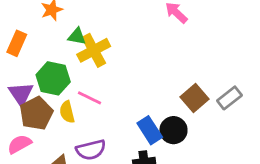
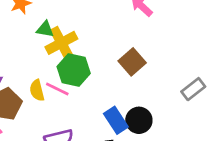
green hexagon: (53, 78) -> (74, 70), moved
brown square: (194, 98) -> (132, 62), moved
yellow semicircle: (67, 112) -> (37, 90), moved

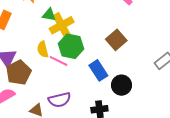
yellow semicircle: (37, 90) -> (43, 49), moved
blue rectangle: (116, 120) -> (98, 70), moved

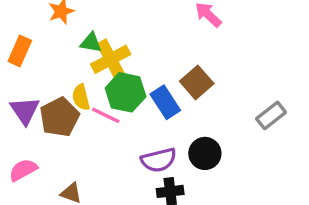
blue rectangle: (98, 70) -> (165, 102), moved
brown pentagon: (19, 72) -> (59, 117), moved
purple semicircle: (60, 100) -> (159, 160), moved

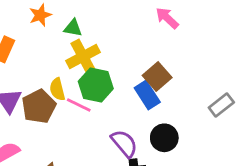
green triangle: (91, 43) -> (73, 28), moved
blue rectangle: (165, 102) -> (147, 95), moved
purple semicircle: (159, 160) -> (124, 143), turned -116

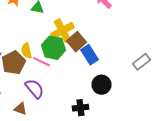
yellow cross: (83, 56) -> (62, 31), moved
brown square: (157, 76) -> (76, 42), moved
purple semicircle: (124, 143) -> (34, 89), moved

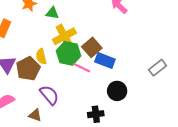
yellow cross: (62, 31) -> (64, 36), moved
blue rectangle: (89, 55) -> (105, 61), turned -36
pink line: (41, 62) -> (82, 68), moved

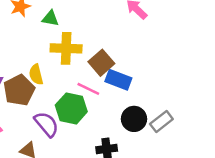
yellow cross: (64, 36) -> (66, 48), turned 30
green hexagon: (69, 53) -> (71, 108), moved
gray rectangle: (158, 68) -> (161, 122), moved

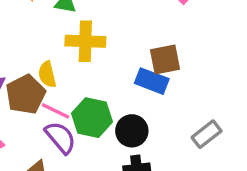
brown square: (101, 63) -> (165, 59), moved, turned 30
pink line: (88, 89) -> (55, 111), moved
black circle: (134, 119) -> (132, 131), moved

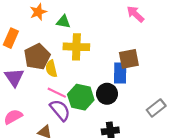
blue rectangle: (152, 81) -> (120, 73), turned 70
brown pentagon: (26, 94) -> (37, 57), moved
black circle: (132, 131) -> (107, 94), moved

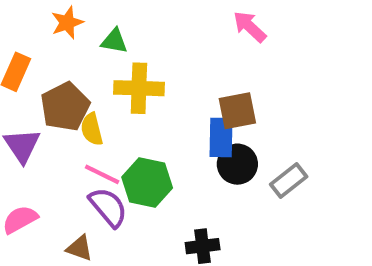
black circle: (107, 94) -> (237, 164), moved
gray rectangle: (156, 108) -> (289, 180), moved

